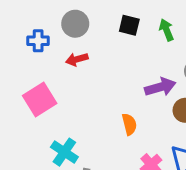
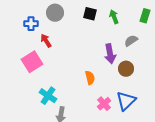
red arrow: (77, 59) -> (46, 41), moved, turned 72
purple arrow: (160, 87) -> (110, 54), turned 96

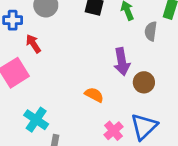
gray semicircle: (131, 41) -> (151, 31), moved, turned -48
orange semicircle: (90, 78) -> (94, 95), turned -48

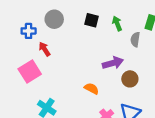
purple arrow: (122, 62) -> (113, 63), turned -96

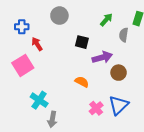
gray circle: (54, 19) -> (59, 16), moved
black square: (92, 20) -> (82, 42), moved
green arrow: (117, 23) -> (106, 20), turned 64

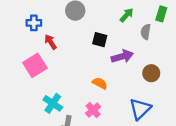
brown circle: (119, 73) -> (151, 73), moved
pink cross: (96, 108) -> (93, 110), moved

